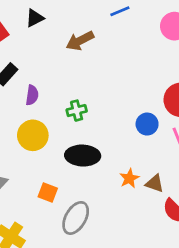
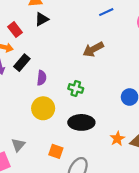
brown arrow: (80, 41) -> (93, 49), moved
green cross: (77, 111) -> (76, 88), turned 32

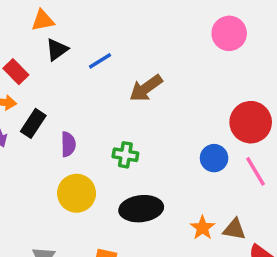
blue line: (106, 12) -> (100, 61), moved

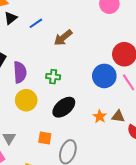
purple semicircle: (68, 144) -> (20, 72), size x1.5
blue circle: (214, 158) -> (104, 76), size x1.5
black ellipse: (141, 209) -> (64, 107), turned -30

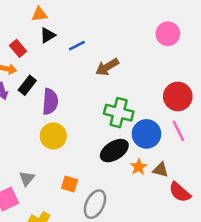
blue circle: (104, 76) -> (146, 134), moved
green cross: (53, 77) -> (119, 113), moved, size x1.6
black ellipse: (64, 107) -> (114, 151), moved

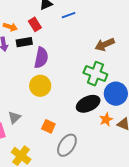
red rectangle: (18, 48) -> (35, 24), moved
brown arrow: (107, 67) -> (105, 45), moved
black rectangle: (27, 85) -> (24, 42), turned 35

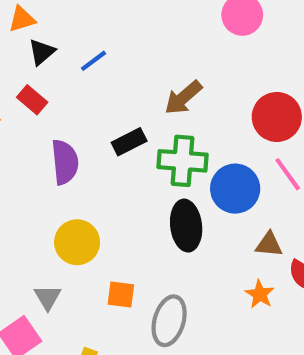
black rectangle: (24, 42) -> (129, 142), moved
yellow circle: (40, 86) -> (77, 242), moved
black ellipse: (88, 104) -> (186, 226), turned -55
orange star: (106, 120) -> (260, 294), moved

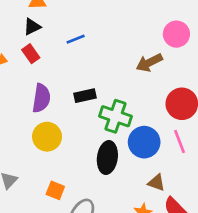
black triangle: (42, 52) -> (32, 27), moved
brown arrow: (183, 98) -> (149, 63), moved
yellow circle: (77, 242) -> (47, 137), moved

